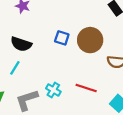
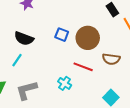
red line: (86, 88) -> (83, 67), moved
cyan cross: (53, 90) -> (65, 83), moved

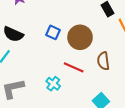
brown semicircle: (111, 59) -> (103, 61), turned 72

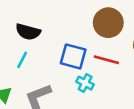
blue square: (53, 32) -> (73, 56), moved, size x1.5

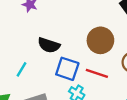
black semicircle: (28, 32) -> (49, 45), moved

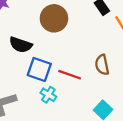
brown circle: (100, 40) -> (54, 18), moved

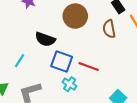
brown semicircle: (102, 65) -> (109, 29), moved

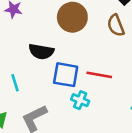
cyan line: (19, 61) -> (15, 83), turned -40

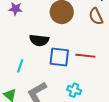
cyan line: (15, 83) -> (20, 66), turned 40
cyan cross: (80, 100) -> (74, 90), moved

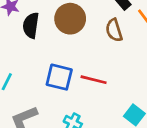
black semicircle: (39, 40) -> (31, 25), moved, turned 84

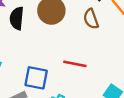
blue square: (59, 77) -> (36, 78), moved

